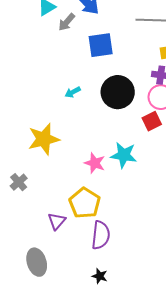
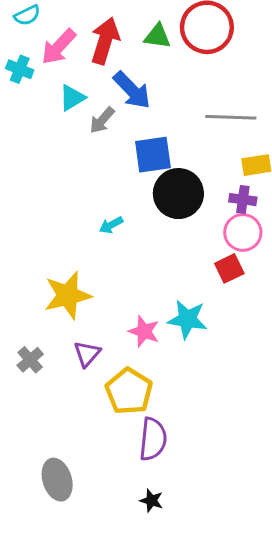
black circle: (118, 92) -> (178, 194), moved
purple triangle: (57, 221) -> (87, 354), moved

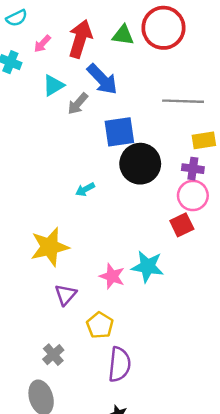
pink arrow: (59, 47) -> (42, 44), size x0.6
gray cross: (30, 360) -> (53, 355), moved
yellow pentagon: (129, 391) -> (100, 325), size x0.7

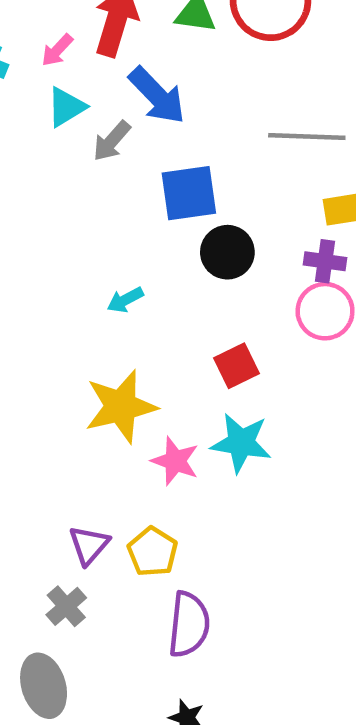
pink arrow: (42, 44) -> (57, 50), moved
black circle: (140, 164) -> (227, 252), size x0.7
red square: (182, 225) -> (236, 366), moved
yellow star: (50, 247) -> (121, 407), moved
purple triangle: (66, 295) -> (89, 545), moved

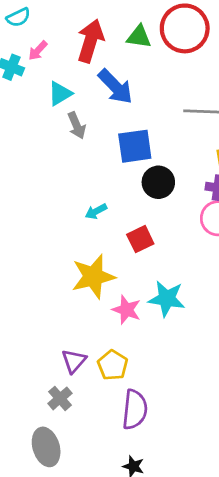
pink arrow: (57, 50) -> (38, 51), moved
gray arrow: (112, 141) -> (77, 125), moved, turned -64
red square: (236, 366) -> (140, 239), moved

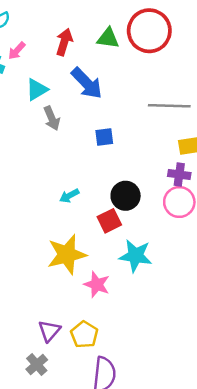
red arrow: (90, 41) -> (64, 42), size x0.7
blue square: (135, 146) -> (104, 137), size x0.6
black circle: (158, 182) -> (126, 196), moved
cyan star: (167, 299) -> (136, 256), moved

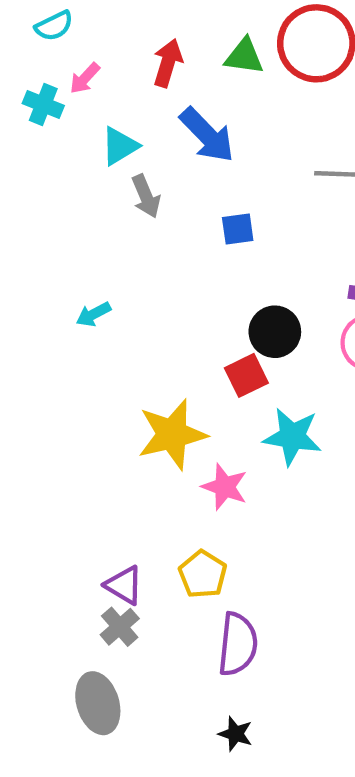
cyan arrow: (69, 196) -> (93, 314), moved
purple triangle: (49, 331) -> (124, 585), moved, turned -40

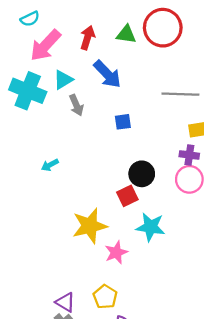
pink arrow: (85, 78) -> (45, 45), size x2.0
cyan cross: (43, 104) -> (28, 91), moved, size x1.8
pink star: (225, 487) -> (116, 252), turned 30

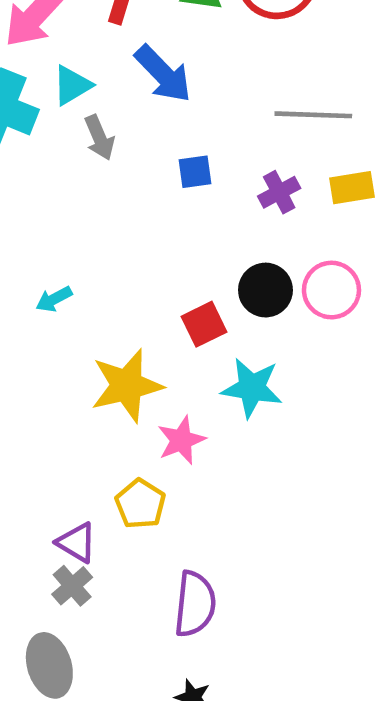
purple cross: (189, 155) -> (279, 192), moved, turned -36
cyan arrow: (50, 165) -> (54, 299), moved
black circle: (142, 174) -> (265, 290), moved
yellow pentagon: (105, 297) -> (140, 504), moved

